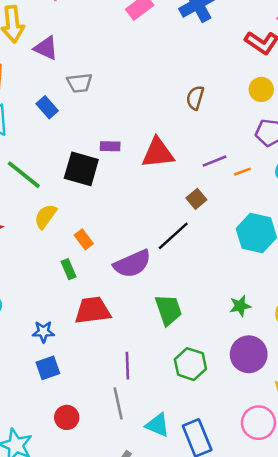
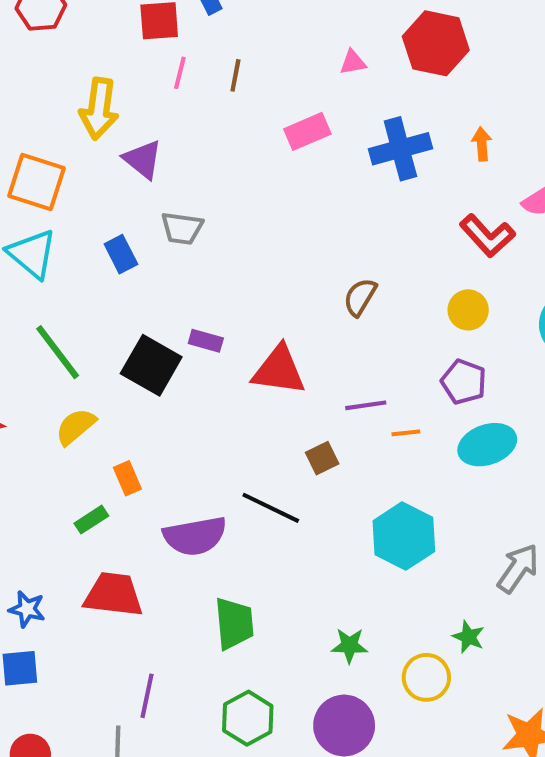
black line: (173, 236) -> (271, 508), turned 54
green rectangle: (68, 269) -> (91, 520), turned 66

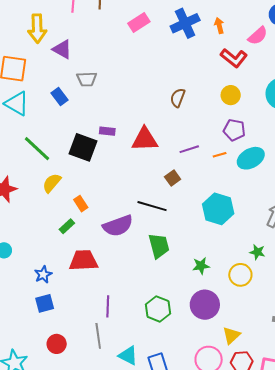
orange arrow: (482, 144) -> (219, 26), moved
orange line: (406, 433) -> (220, 155), moved
blue star: (27, 609) -> (43, 274), turned -30
green trapezoid: (234, 623) -> (159, 246), moved

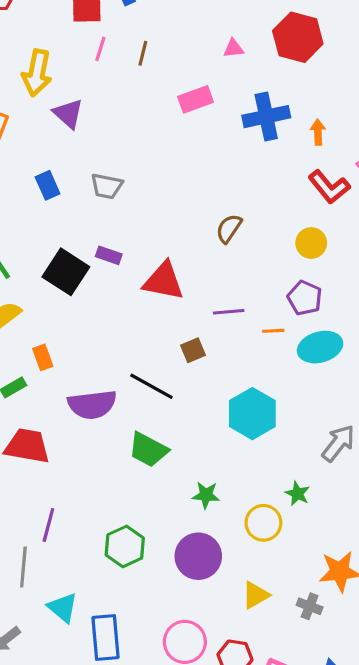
gray trapezoid: (87, 79) -> (107, 186), moved
green trapezoid: (159, 246) -> (148, 450), turned 120
yellow triangle: (231, 335) -> (256, 595), moved

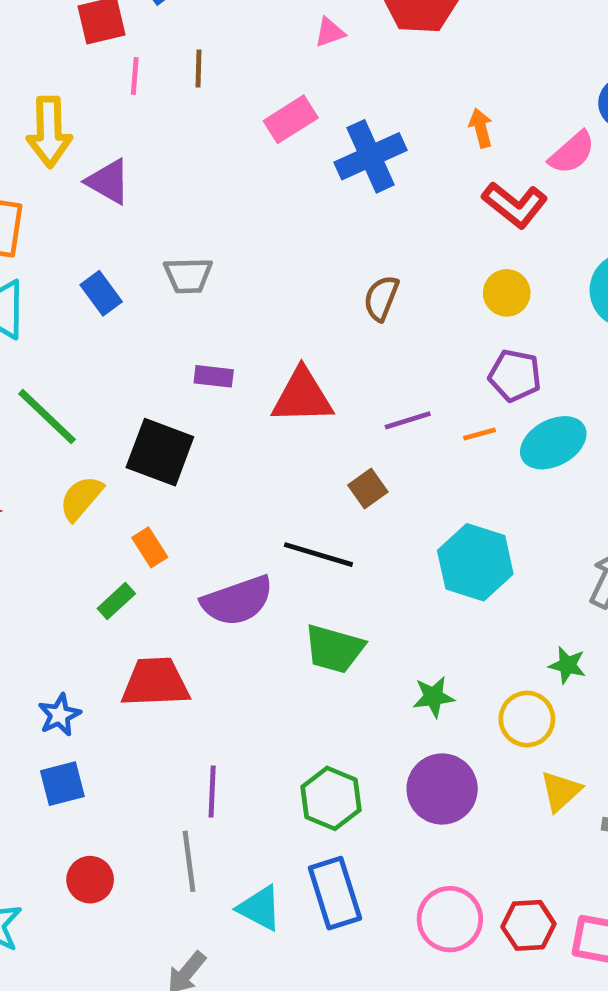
blue cross: (266, 117) -> (371, 156), moved
black square: (66, 272) -> (160, 452), moved
yellow triangle: (256, 595) -> (561, 791), moved
blue rectangle: (106, 638) -> (335, 893), moved

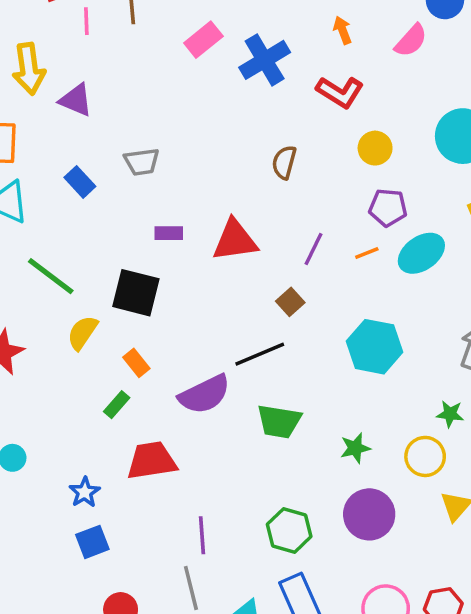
red L-shape: (515, 205) -> (340, 92), moved
purple line: (408, 420) -> (314, 249), turned -40
black line: (318, 555) -> (260, 354), turned -33

